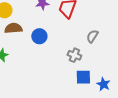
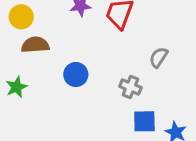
blue circle: (39, 36) -> (76, 75), moved

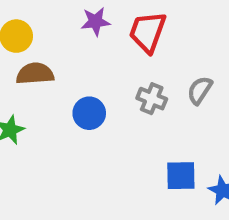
gray cross: (130, 87) -> (152, 99), moved

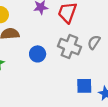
gray cross: (152, 99) -> (69, 47), size x1.5

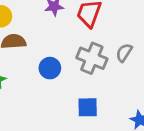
blue square: (84, 86) -> (88, 107), moved

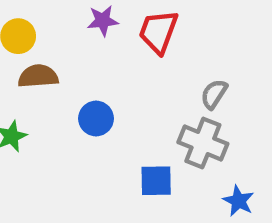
gray cross: (92, 58) -> (203, 143), moved

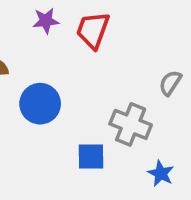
gray semicircle: (214, 94) -> (170, 83), moved
blue circle: (96, 119) -> (40, 104), size x1.4

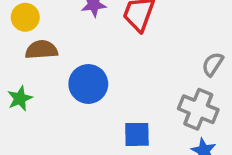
gray cross: (131, 124) -> (198, 109), moved

